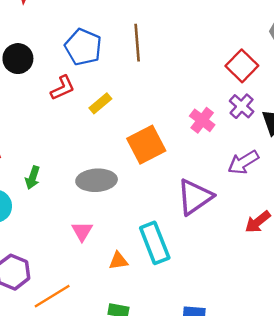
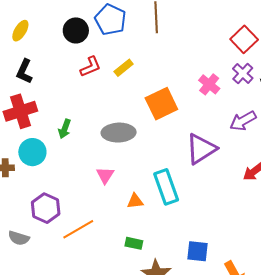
black circle: (18, 59) -> (76, 30), moved
red L-shape: (63, 88) -> (90, 67), moved

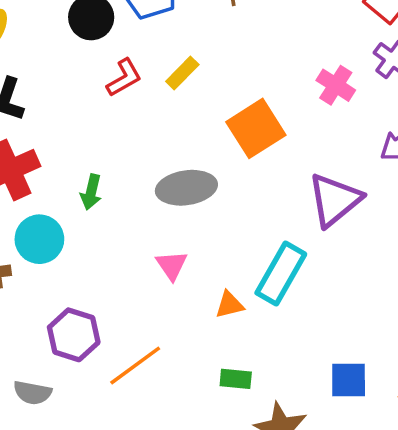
cyan rectangle: (166, 187) -> (281, 273), turned 56

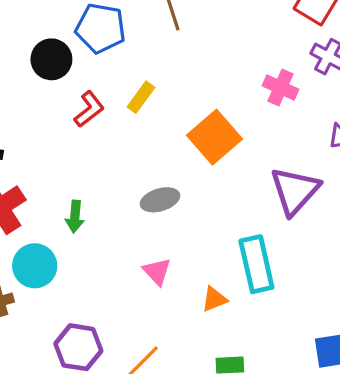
gray ellipse: (186, 188) -> (160, 200), size x0.7
cyan rectangle: (281, 273) -> (256, 264), turned -34

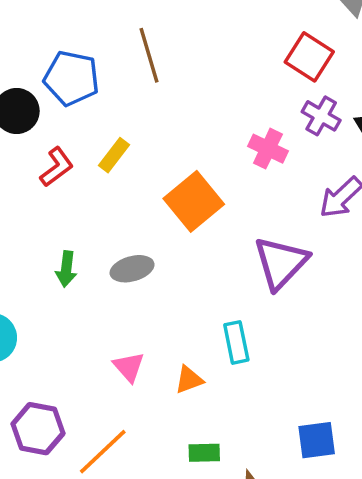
green arrow: (75, 216) -> (66, 269), moved
cyan rectangle: (256, 264) -> (236, 342), size x0.7
pink triangle: (157, 271) -> (129, 367), moved

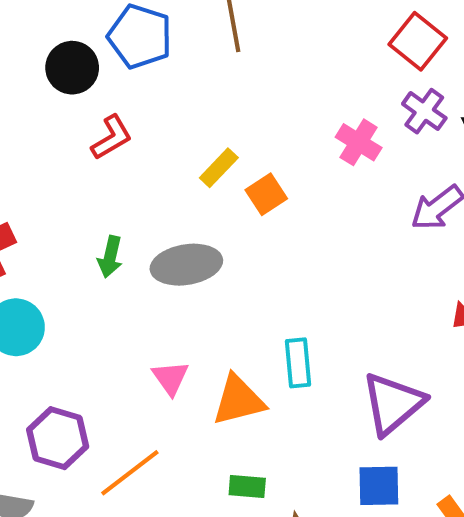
yellow rectangle: (114, 155) -> (219, 168), moved
orange square: (194, 201) -> (266, 194), size x0.6
purple triangle: (281, 263) -> (393, 403), moved
gray ellipse: (132, 269) -> (186, 265), size x1.4
orange triangle: (189, 380) -> (239, 400), size x1.6

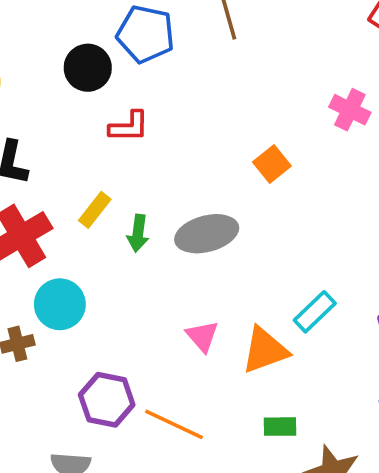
red L-shape: (112, 137) -> (129, 127), turned 36
yellow rectangle: (219, 168) -> (95, 210), moved
cyan rectangle: (298, 363) -> (315, 312), turned 57
orange line: (130, 473) -> (174, 424), turned 68

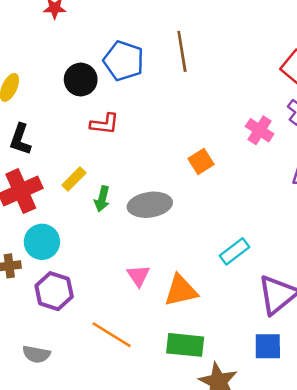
cyan rectangle: (315, 312) -> (234, 251), moved
purple hexagon: (107, 400) -> (54, 291), moved
green rectangle: (280, 427) -> (185, 345), size x1.6

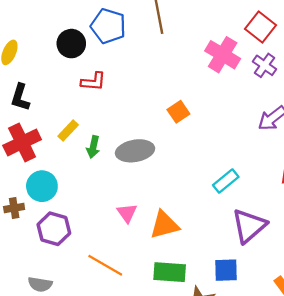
pink cross: (260, 130) -> (223, 55), moved, size x1.4
cyan rectangle: (234, 251) -> (226, 181), moved
blue square: (268, 346) -> (226, 270), moved

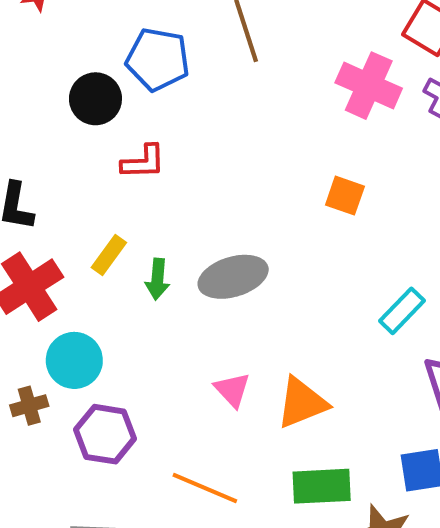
orange square: (178, 112) -> (345, 196), moved, turned -30

